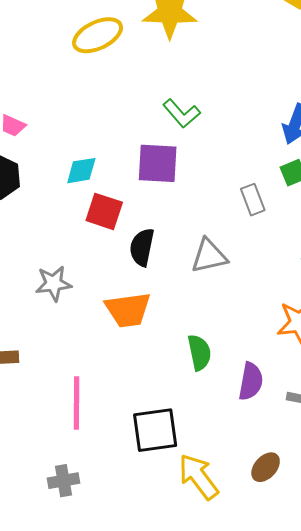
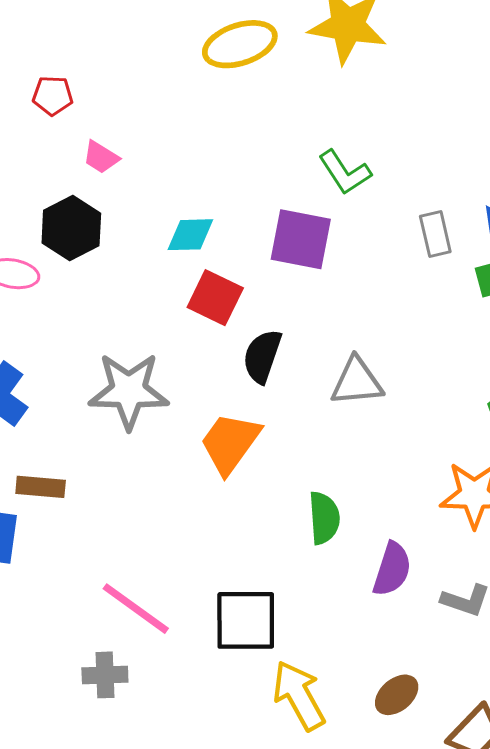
gray rectangle: (253, 200) -> (435, 234), moved
gray star: (53, 283) -> (129, 391), size x1.5
orange trapezoid: (128, 310) -> (230, 443), turned 126
pink line: (77, 403) -> (136, 609), moved, turned -62

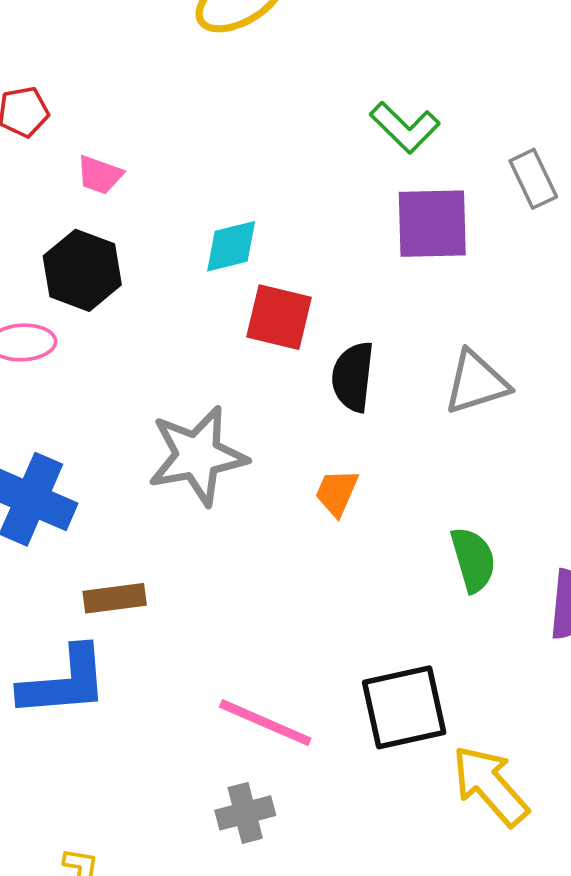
purple square: (301, 239) -> (432, 224), moved
orange trapezoid: (230, 443) -> (337, 493), size x0.6

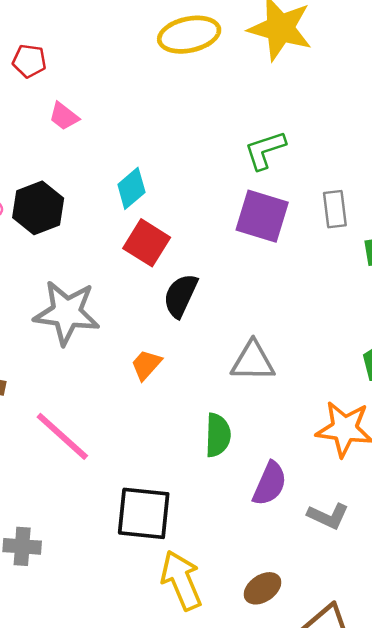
green L-shape: (405, 127) -> (265, 150), turned 99
cyan diamond: (231, 246) -> (131, 188), turned -45
black hexagon: (82, 270) -> (38, 208), moved
gray triangle: (476, 382) -> (253, 361), moved
pink line: (265, 723) -> (62, 436), moved

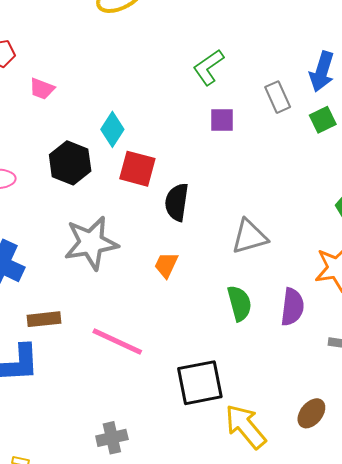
black hexagon: (38, 208) -> (70, 163), moved
purple square: (262, 216) -> (222, 120), size x0.6
purple semicircle: (270, 484) -> (292, 307), moved

